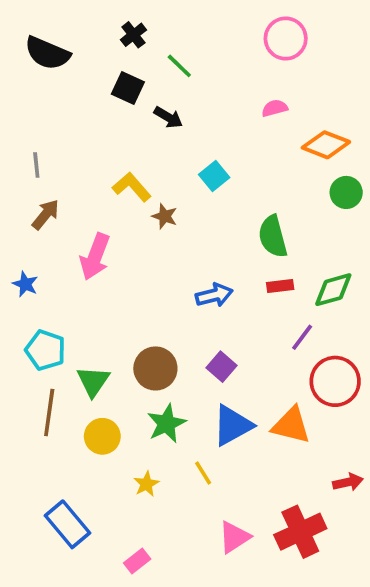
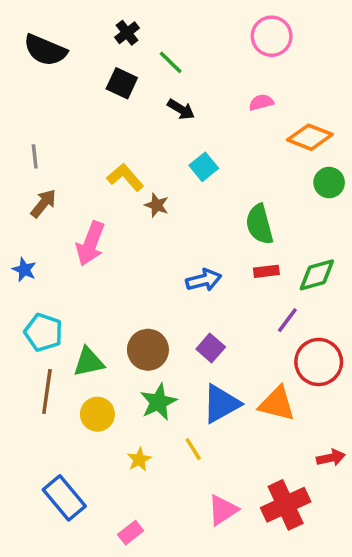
black arrow: (168, 117) -> (181, 109), moved
green triangle: (93, 381) -> (89, 362), turned 44

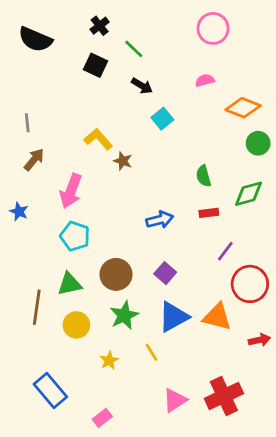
cyan square: (204, 167) -> (162, 119), moved
green semicircle: (259, 224) -> (203, 176), size x0.7
green diamond: (317, 275) -> (249, 194), moved
cyan pentagon: (43, 332) -> (75, 236), moved
red arrow: (331, 458) -> (259, 340), moved

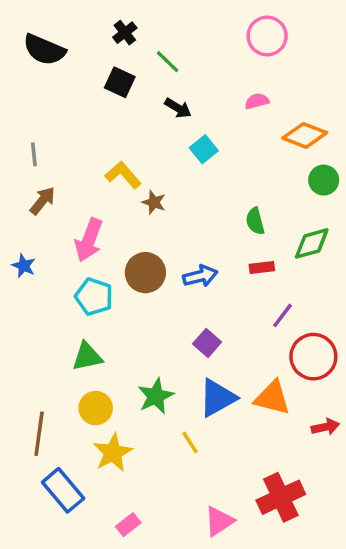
brown circle: (116, 274) -> (145, 273), moved
brown line: (37, 307) -> (39, 434), moved
yellow star: (109, 360) -> (113, 453), moved, size x1.6
pink triangle: (175, 400) -> (219, 521), moved

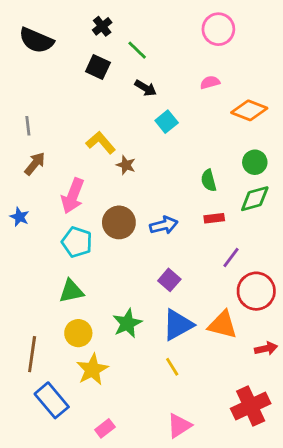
green circle: (324, 180) -> (255, 162), moved
yellow line: (190, 442) -> (172, 367), moved
red cross: (281, 497) -> (251, 406), moved

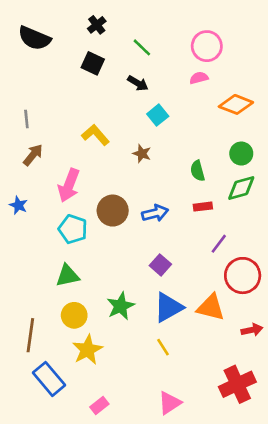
pink circle: (218, 29) -> (207, 46), moved
green line: (137, 50) -> (142, 47), moved
brown star: (126, 165) -> (142, 154), moved

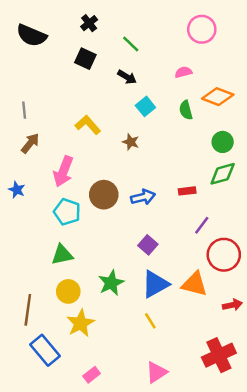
pink circle: (207, 46) -> (202, 29), moved
green semicircle: (198, 171) -> (186, 110), moved

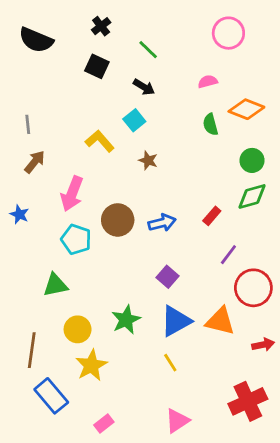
cyan square: (145, 106) -> (134, 120), moved
red rectangle: (187, 191) -> (212, 216), turned -42
green triangle: (62, 255) -> (55, 285), moved

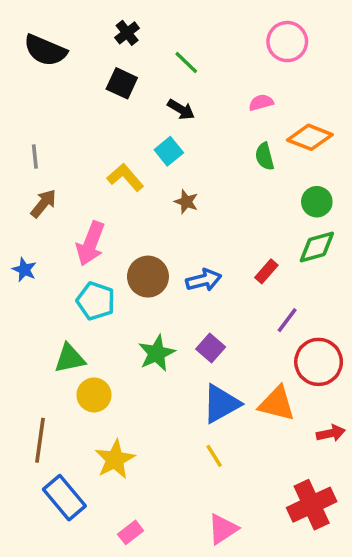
green star: (126, 320) -> (157, 353), moved
yellow circle: (78, 329) -> (94, 395), moved

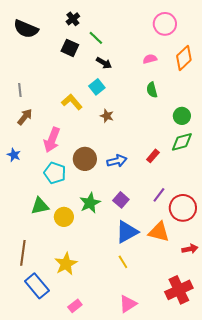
green line: (186, 62) -> (96, 38), moved
orange diamond: (310, 137) -> (184, 58), moved, turned -65
purple line: (287, 320) -> (159, 195), moved
yellow circle: (94, 395) -> (64, 217), moved

